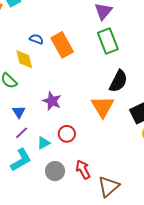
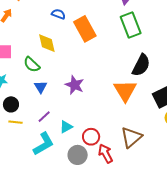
blue semicircle: (36, 39) -> (58, 14), moved
blue triangle: (19, 112) -> (41, 87), moved
red circle: (67, 134) -> (91, 137), moved
brown triangle: (109, 186) -> (131, 137), moved

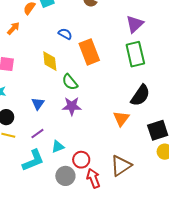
green semicircle: (32, 65) -> (70, 82), moved
purple star: (75, 85) -> (72, 106), turned -30
orange triangle: (125, 91) -> (121, 119), size x0.7

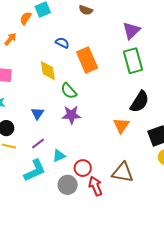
brown triangle: (121, 166) -> (123, 173), turned 45

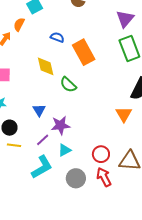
orange semicircle: (26, 18) -> (19, 24), moved
purple star: (71, 115) -> (60, 125), moved
red circle: (83, 168) -> (101, 154), moved

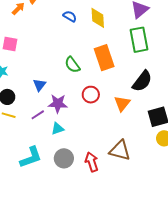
orange rectangle: (84, 52) -> (104, 58), moved
yellow diamond: (46, 66) -> (98, 18), moved
red circle: (101, 154) -> (91, 95), moved
cyan L-shape: (42, 167) -> (31, 157), moved

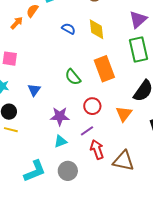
blue triangle: (39, 85) -> (34, 90), moved
purple line: (38, 115) -> (87, 131), moved
red arrow: (92, 162) -> (97, 149), moved

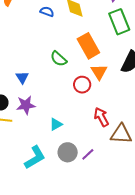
orange triangle: (124, 114) -> (99, 72), moved
purple star: (60, 116) -> (26, 105), moved
purple line: (87, 131) -> (88, 154), moved
red arrow: (97, 149) -> (101, 117), moved

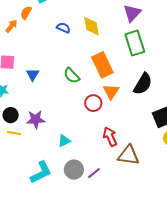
blue triangle: (22, 77) -> (33, 75), moved

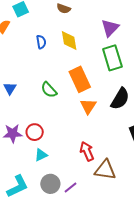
blue semicircle: (63, 28) -> (41, 42), turned 56
red circle: (93, 103) -> (35, 132), moved

